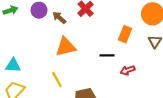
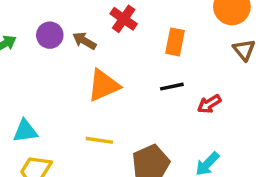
orange rectangle: (125, 34) -> (175, 42), moved
yellow line: (57, 80) -> (99, 140), turned -42

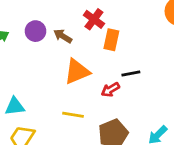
orange rectangle: (175, 42) -> (111, 40), moved
red arrow: (209, 104) -> (110, 90), moved

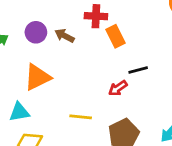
red cross: (94, 19) -> (96, 16), turned -30
orange rectangle: (111, 40) -> (115, 36), turned -35
orange triangle: (77, 71) -> (37, 77), moved

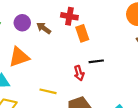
red arrow: (118, 88) -> (79, 73), turned -80

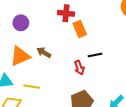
brown arrow: (44, 28) -> (44, 52), moved
yellow line: (48, 91) -> (32, 87), moved

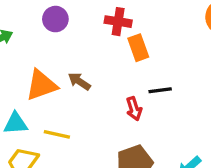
purple circle: (21, 23) -> (55, 19), moved

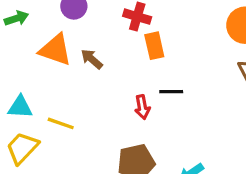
brown arrow: (79, 81) -> (92, 59), moved
orange triangle: (41, 85) -> (55, 50), moved, turned 32

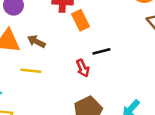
yellow line: (61, 123) -> (31, 71), moved

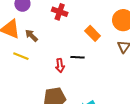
orange rectangle: (81, 20) -> (93, 33), moved, turned -35

